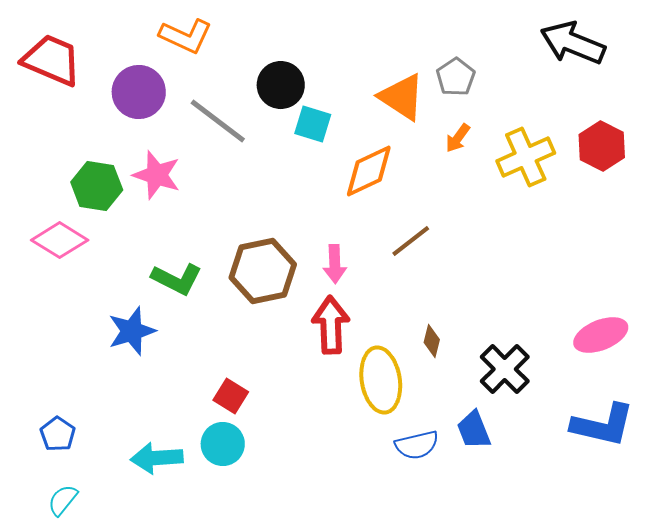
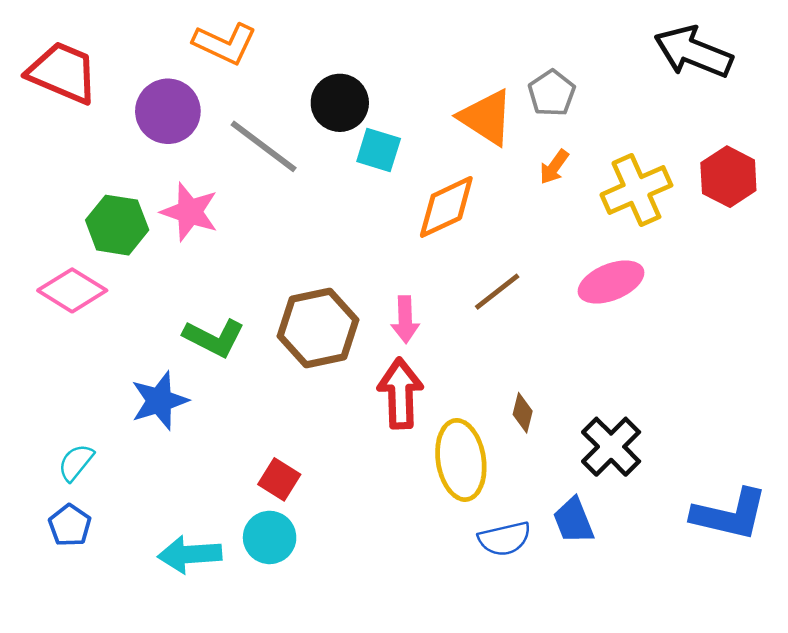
pink ellipse: (601, 335) -> (611, 282), moved
cyan semicircle: (63, 500) -> (76, 462), moved

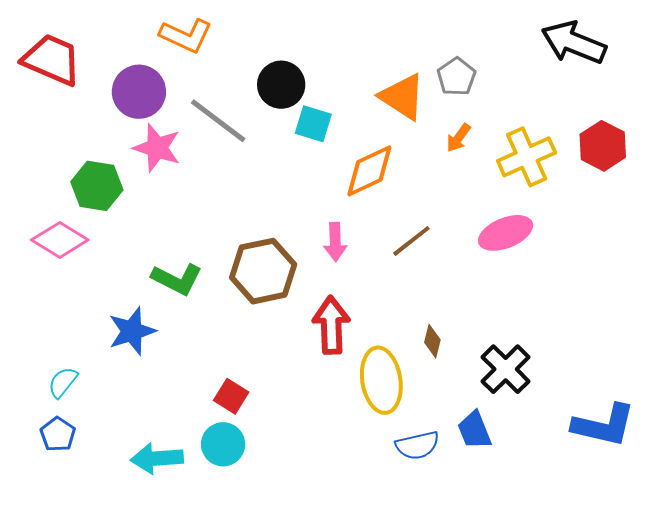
pink star: (190, 212) -> (157, 148), moved
pink arrow: (405, 320) -> (335, 242), moved

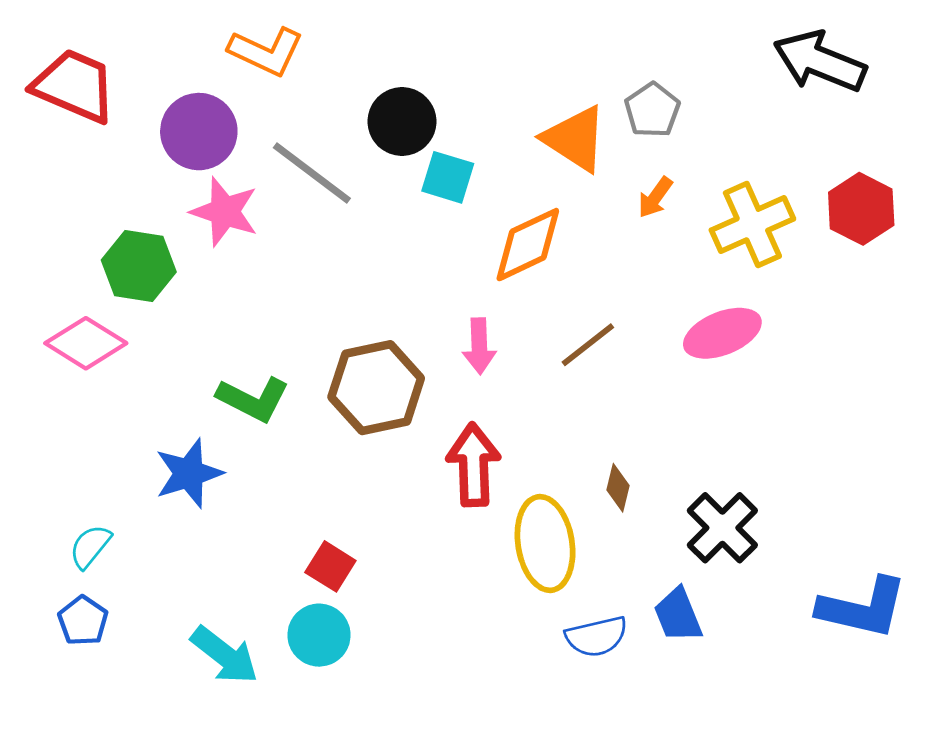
cyan arrow: (157, 458) -> (225, 655), turned -138

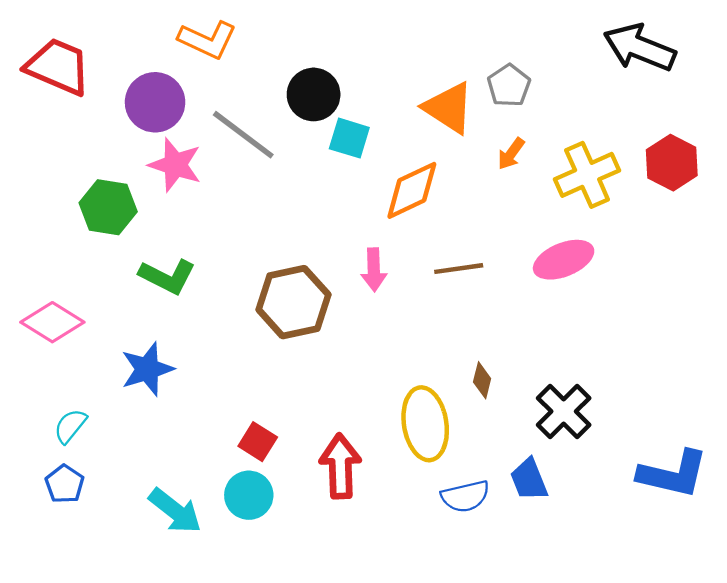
pink diamond: (86, 343) -> (52, 322), moved
brown line: (588, 345) -> (459, 269), turned 30
green L-shape: (253, 399) -> (167, 276), moved
red arrow: (473, 465) -> (340, 466), moved

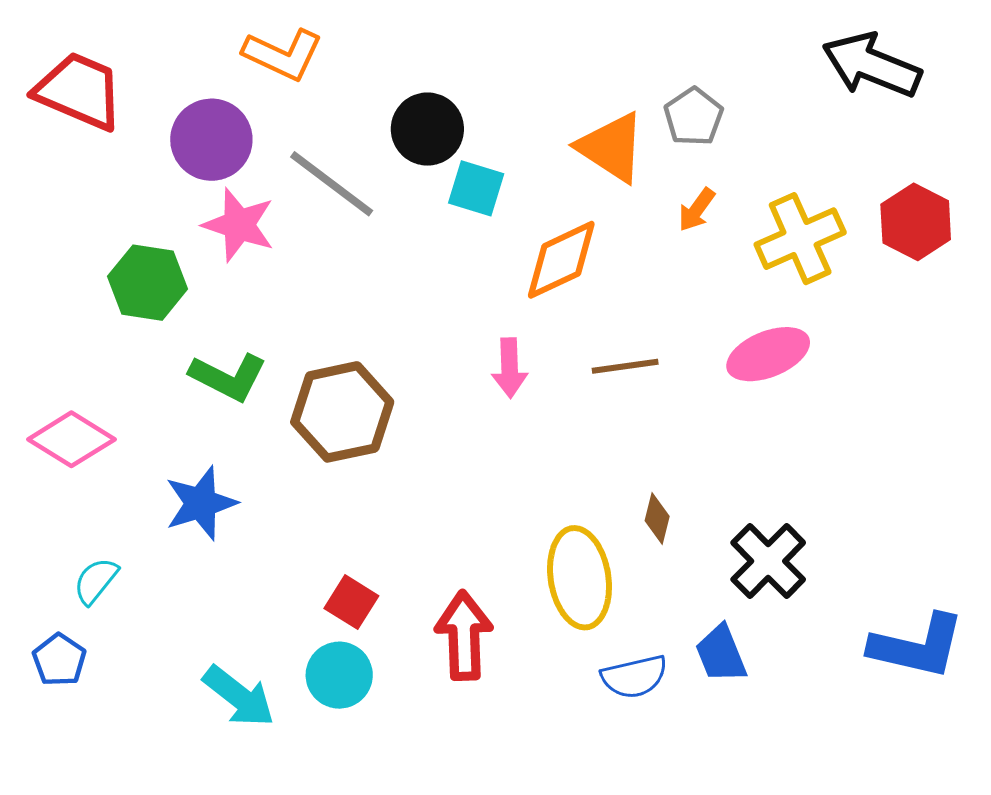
brown hexagon: (293, 302) -> (342, 412), moved
blue pentagon: (65, 484) -> (59, 660), moved

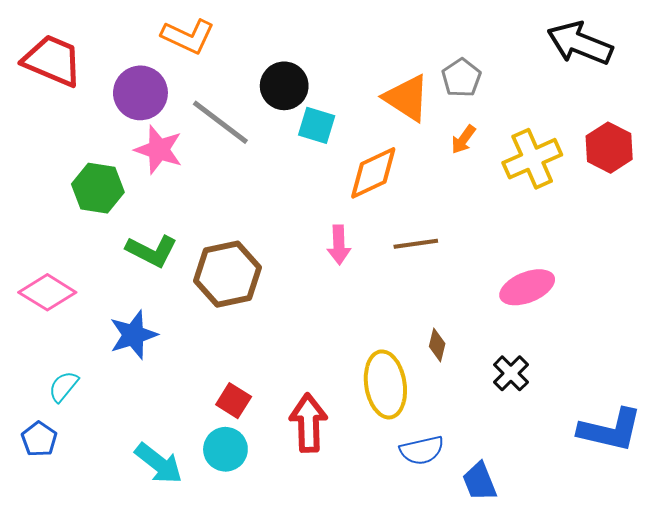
pink ellipse: (768, 354) -> (527, 287), moved
black cross: (768, 561) -> (511, 373), size x0.7
blue trapezoid: (721, 654) -> (480, 482), moved

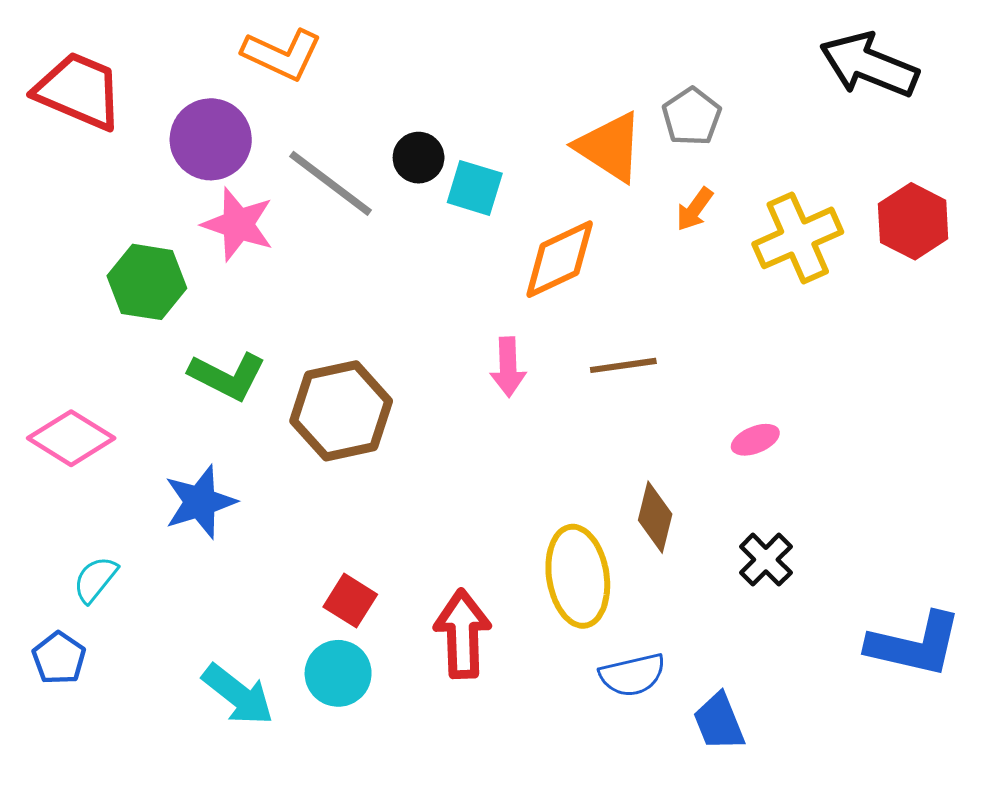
black circle: (284, 86) -> (419, 158), moved, size x0.7
pink ellipse: (527, 287) -> (755, 440), moved, size x0.6
brown diamond: (437, 345) -> (655, 517), size x1.4

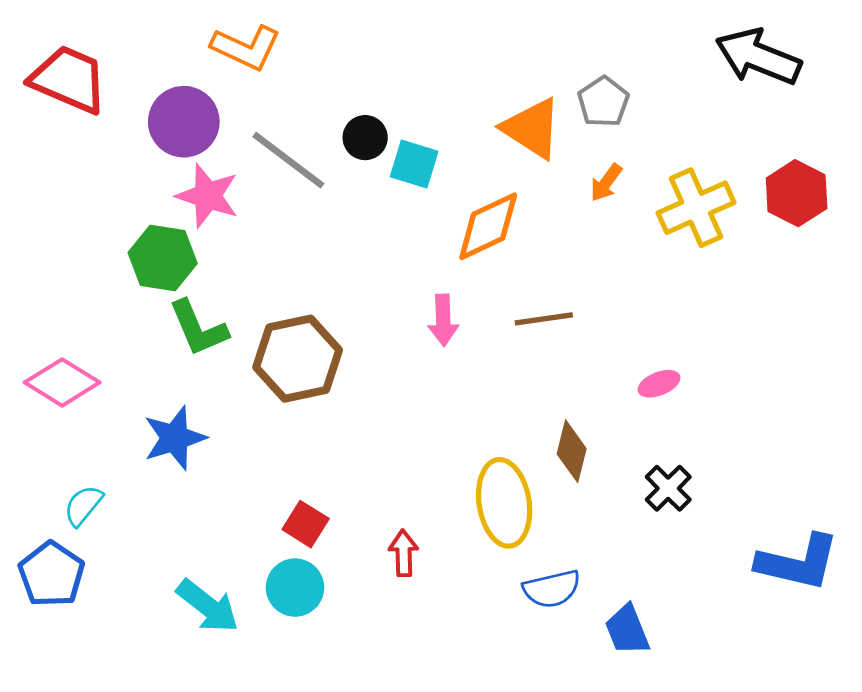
green hexagon: (147, 282) -> (163, 258), moved
green L-shape: (227, 376) -> (198, 328), turned 40
red arrow: (463, 634) -> (404, 553), size x0.6
blue pentagon: (59, 658) -> (51, 574), size x1.4

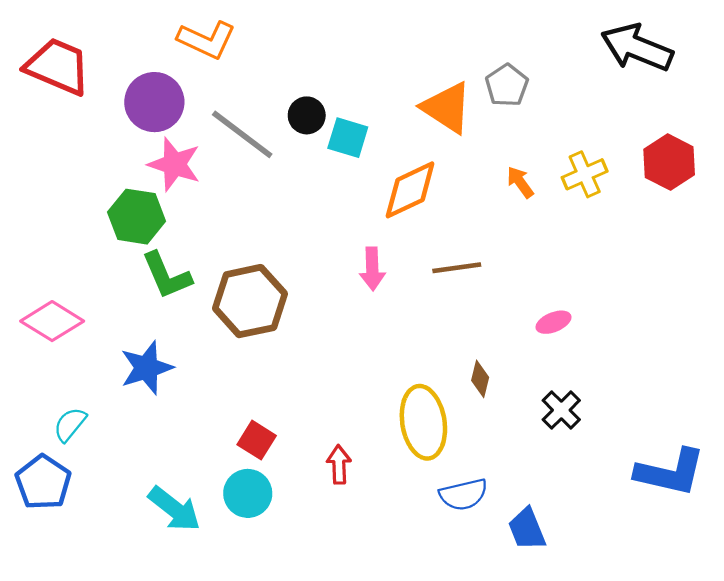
orange arrow: (606, 183) -> (520, 182), moved, turned 108
yellow cross: (696, 208) -> (585, 174), size x0.7
brown diamond: (572, 451) -> (480, 379), size x0.7

